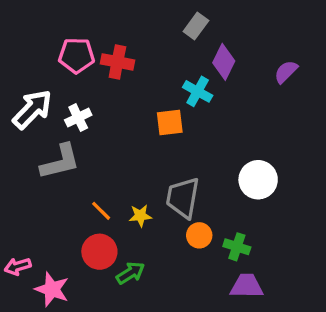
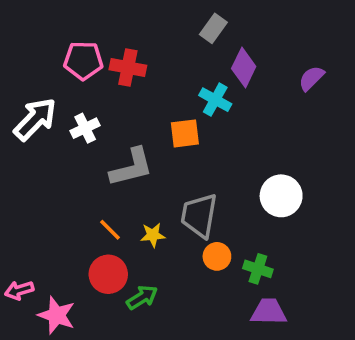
gray L-shape: (60, 162) -> (131, 167), moved

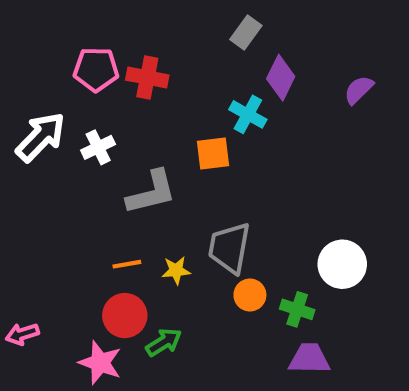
white circle: (281, 196) -> (342, 264), moved
orange line: (110, 230) -> (127, 264), turned -55
pink star: (57, 315) -> (100, 363), moved

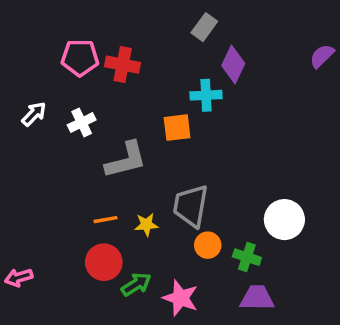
purple semicircle: (359, 90) -> (322, 56), moved
cyan cross: (248, 114) -> (206, 95), turned -32
white arrow: (41, 137) -> (34, 114), size x0.6
pink star: (100, 363) -> (180, 298), moved

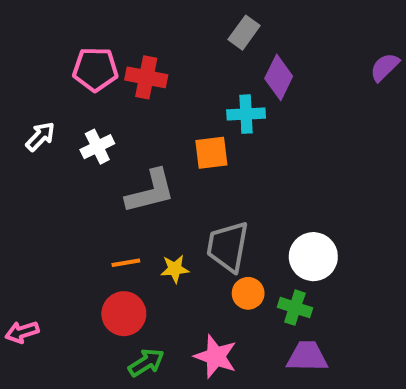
white circle: (284, 220) -> (313, 257), moved
green arrow: (136, 284) -> (146, 363), moved

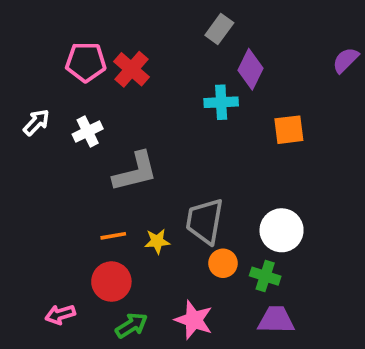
red cross: (146, 77) -> (132, 69), turned 30
orange square: (211, 153) -> (289, 130), moved
pink arrow: (22, 332) -> (60, 314), moved

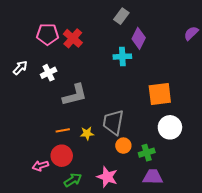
orange square: (289, 130) -> (160, 94), moved, size x1.4
white circle: (282, 230) -> (170, 127), moved
green cross: (265, 276) -> (147, 153), turned -35
pink arrow: (60, 314) -> (40, 166), moved

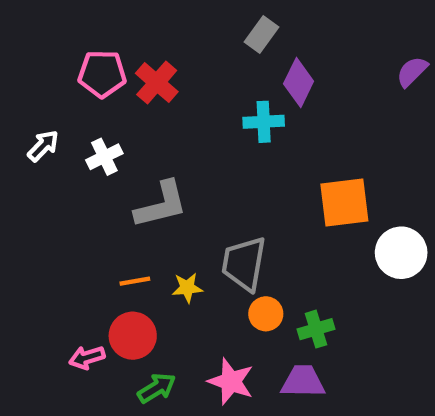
white circle: (170, 127) -> (401, 253), moved
purple trapezoid: (153, 177) -> (303, 381), moved

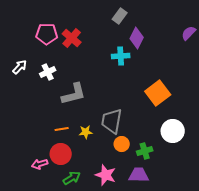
orange square: (344, 203) -> (158, 93), turned -30
white circle: (401, 253) -> (173, 131), moved

